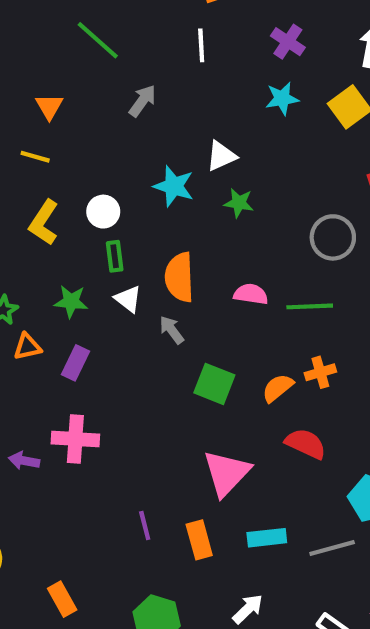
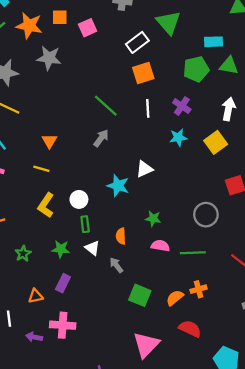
green line: (98, 40) -> (106, 106), moved
white line: (201, 45) -> (148, 108), moved
green star: (239, 203) -> (153, 219), moved
orange semicircle: (179, 277) -> (121, 236), size x0.6
orange triangle: (27, 347) -> (36, 296), moved

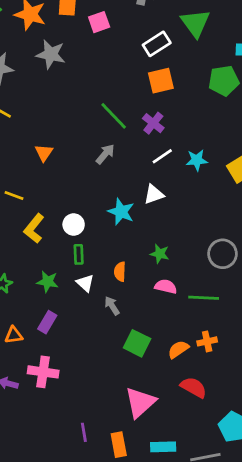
purple cross: (182, 106) -> (153, 123), moved
white line: (148, 108) -> (162, 156), moved, turned 54
yellow line: (41, 169) -> (14, 195), moved

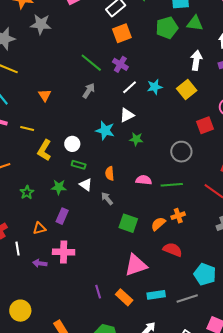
green rectangle: (79, 254) -> (79, 165), turned -64
green star: (160, 254) -> (136, 139), moved
pink triangle: (140, 402) -> (136, 265), turned 30
orange rectangle: (119, 445) -> (124, 297), turned -30

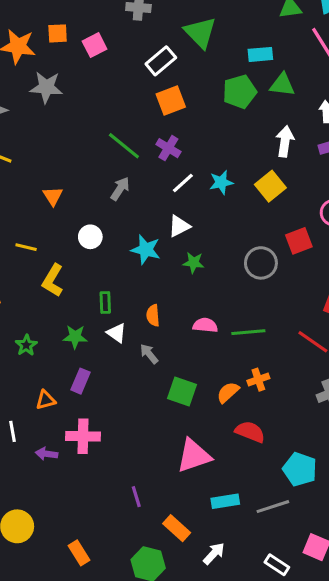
white circle: (72, 144) -> (90, 237), moved
gray circle: (181, 152) -> (261, 263), moved
green rectangle: (79, 165) -> (105, 302), turned 72
orange rectangle: (124, 297) -> (177, 528), moved

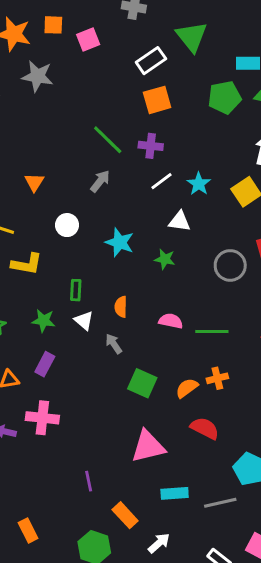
purple cross: (168, 148) -> (151, 146), turned -30
cyan star: (221, 182) -> (199, 184), turned -30
white triangle: (179, 226) -> (180, 221), moved, turned 30
yellow L-shape: (53, 280) -> (27, 264), turned -116

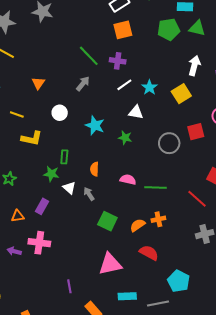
green star: (44, 321) -> (51, 174), moved
white triangle: (84, 321) -> (69, 188), moved

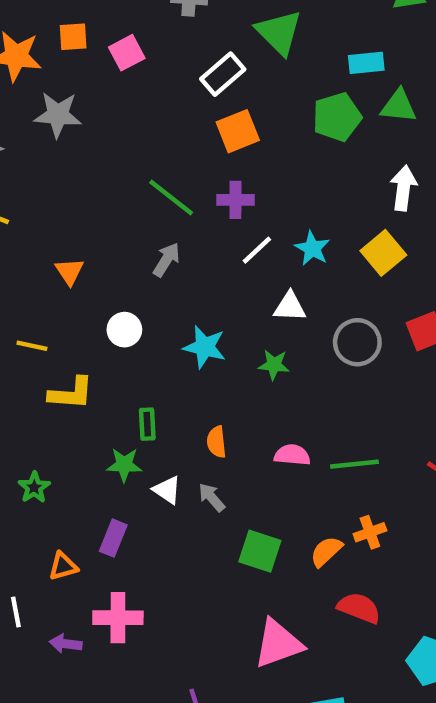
gray circle: (169, 143) -> (357, 342), moved

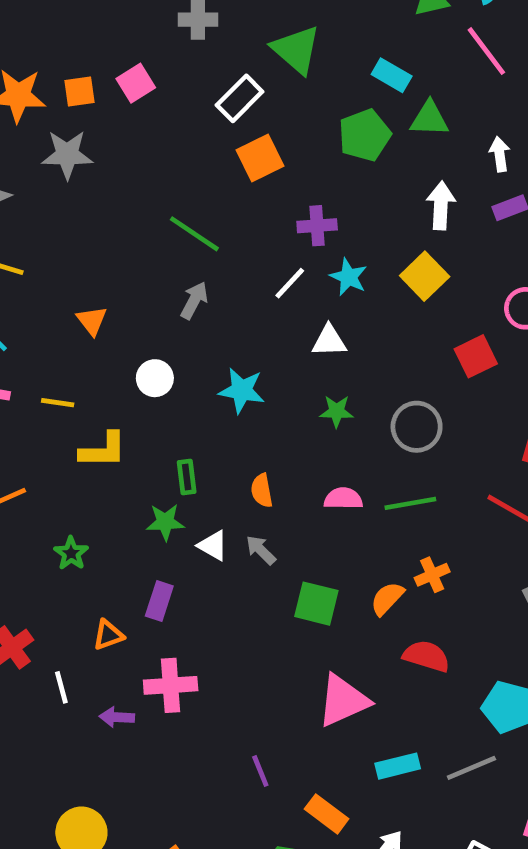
orange square: (73, 37) -> (80, 91), moved
cyan rectangle: (366, 63) -> (392, 75), turned 40
purple cross: (235, 200) -> (317, 226), moved
gray circle: (357, 342) -> (417, 427), moved
green star: (274, 365) -> (337, 411), moved

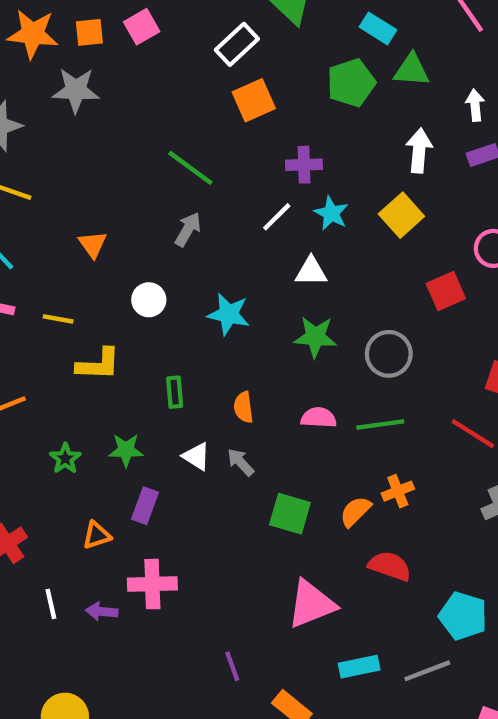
green star: (337, 411) -> (315, 337), size x1.4
green star: (165, 522) -> (126, 450), moved
white line: (61, 687) -> (51, 604), moved

